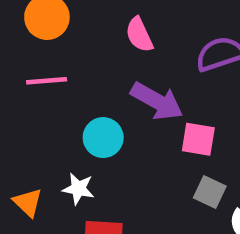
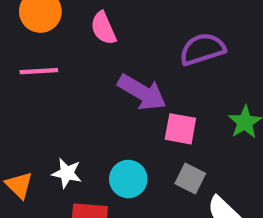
pink semicircle: (139, 35) -> (103, 28), moved
cyan circle: (103, 138) -> (128, 179), moved

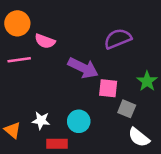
pink semicircle: (103, 28) -> (45, 41), moved, turned -42
gray square: (190, 179) -> (127, 109), moved

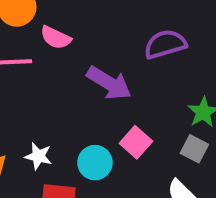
pink square: (108, 88) -> (136, 142), moved, turned 30
gray square: (127, 109) -> (194, 149), moved

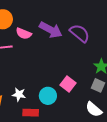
purple semicircle: (165, 44) -> (80, 33), turned 60
purple arrow: (109, 83) -> (51, 30), moved

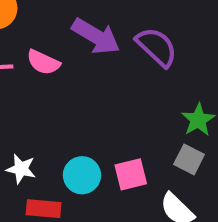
pink semicircle: (24, 34) -> (43, 62), moved
pink square: (68, 84) -> (131, 174), moved, turned 35

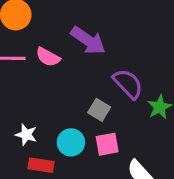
purple semicircle: (157, 47) -> (128, 84), moved
gray square: (189, 159) -> (99, 110), moved

